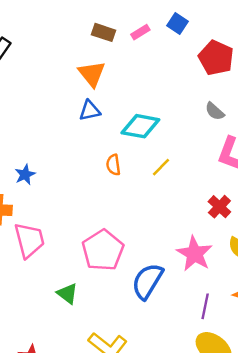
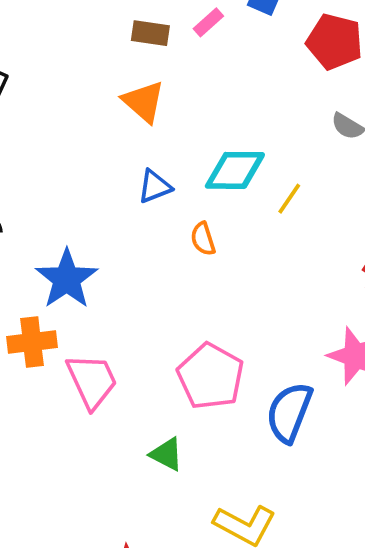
blue triangle: (90, 111) -> (155, 187), moved
yellow line: (161, 167) -> (289, 199), moved
blue star: (25, 175) -> (67, 279), size x1.8

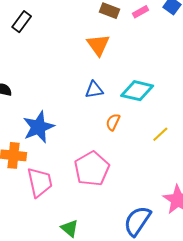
yellow line: (289, 199) -> (160, 134), moved
orange semicircle: (203, 239) -> (113, 122), turned 30
pink pentagon: (211, 376) -> (92, 169), moved

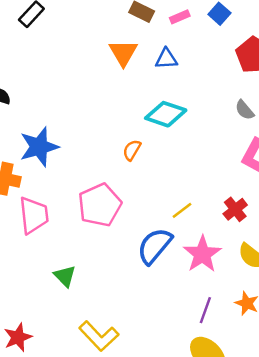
blue triangle: (94, 90) -> (166, 59), moved
yellow line: (160, 134) -> (182, 210), moved
blue semicircle: (137, 221) -> (155, 246), moved

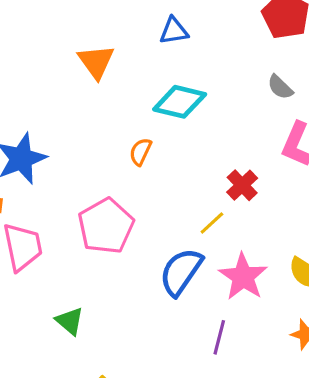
orange triangle: (123, 53) -> (96, 62), moved
red cross: (235, 209) -> (242, 185), moved
purple line: (205, 310) -> (219, 337), moved

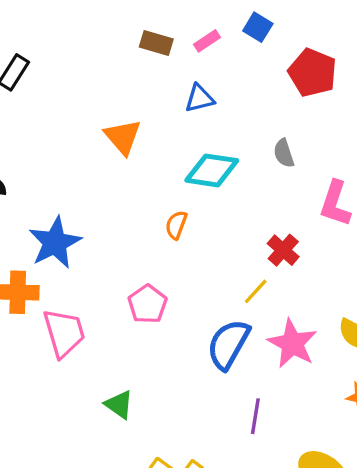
gray semicircle: (280, 87) -> (284, 153), moved, turned 32
pink pentagon: (106, 226) -> (147, 304), size x0.7
purple line: (219, 337) -> (255, 416), moved

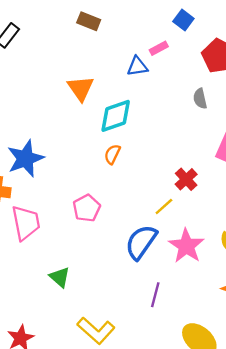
pink rectangle: (207, 41) -> (159, 48), moved
brown rectangle: (156, 43) -> (89, 21), moved
gray semicircle: (284, 153) -> (200, 99), moved
cyan diamond: (212, 170) -> (116, 116), moved, turned -33

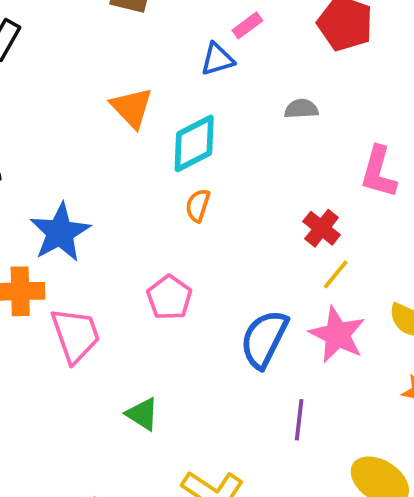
gray semicircle: (200, 99) -> (301, 109), moved, turned 108
yellow line: (164, 207) -> (336, 274), moved

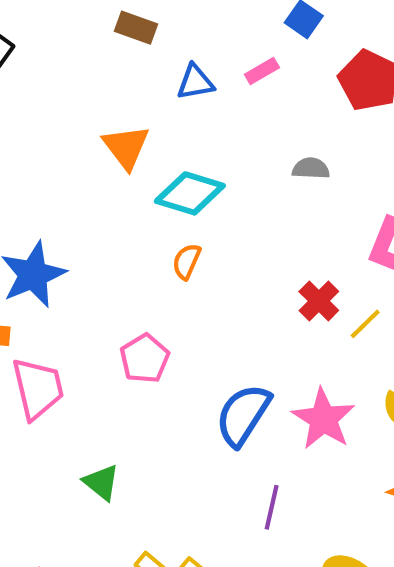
blue triangle: (217, 59) -> (195, 82), moved
cyan diamond: (194, 143) -> (190, 193), turned 38
yellow line: (336, 274) -> (365, 324), moved

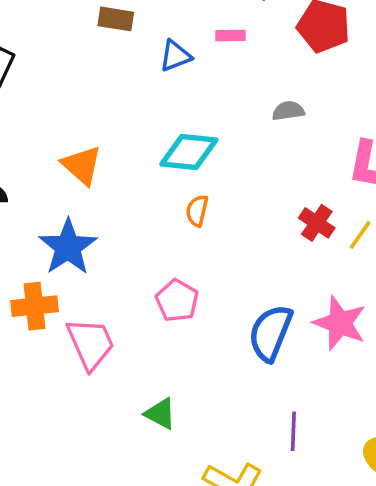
pink rectangle: (262, 71) -> (231, 35), turned 40
orange triangle: (126, 147) -> (82, 165), moved
purple line: (272, 507) -> (293, 431), moved

